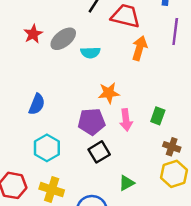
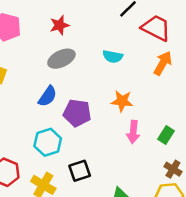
gray ellipse: (63, 39) -> (61, 59), moved
purple pentagon: (92, 122) -> (77, 113), moved
black square: (99, 152) -> (80, 171), moved

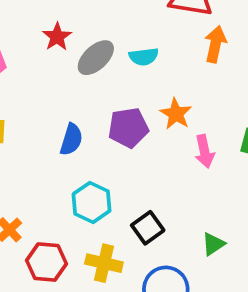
gray ellipse: (61, 59) -> (96, 58), moved
orange star: (122, 101) -> (176, 114), turned -30
purple pentagon: (77, 113) -> (128, 128), moved

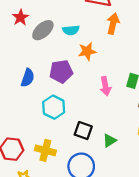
orange star: (176, 114) -> (87, 51), moved, turned 30
cyan hexagon: (92, 202) -> (54, 107), moved
black square: (148, 228) -> (83, 131), moved, turned -36

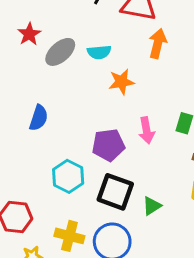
purple pentagon: (61, 71) -> (108, 145), moved
cyan hexagon: (54, 107) -> (68, 176), moved
black square: (83, 131) -> (115, 192), size x1.4
yellow cross: (45, 150) -> (69, 236), moved

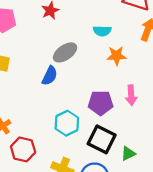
gray ellipse: (60, 52) -> (65, 52), moved

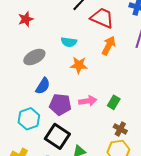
blue semicircle: (50, 76) -> (43, 86), moved
pink arrow: (131, 95) -> (88, 101), turned -102

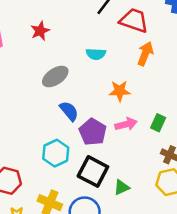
orange star: (79, 65) -> (120, 91), moved
blue semicircle: (43, 86) -> (69, 111), turned -66
purple pentagon: (60, 105) -> (93, 132), turned 30

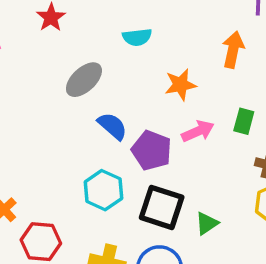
orange arrow: (145, 54) -> (233, 50), moved

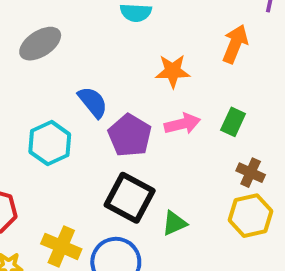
gray ellipse: (84, 80) -> (40, 44), moved
cyan hexagon: (103, 190) -> (50, 143), moved

